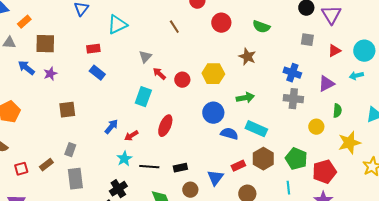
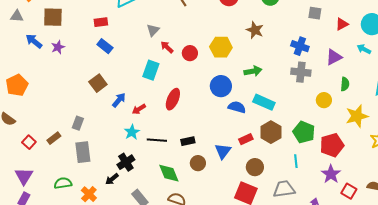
cyan arrow: (356, 76) -> (364, 49), turned 40
brown square: (67, 110) -> (98, 83), moved, turned -30
red square: (21, 169) -> (29, 142), turned -32

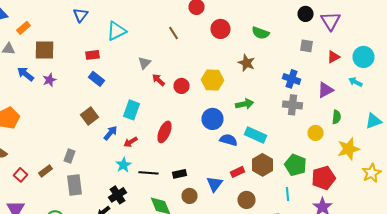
cyan rectangle: (151, 70) -> (132, 110), moved

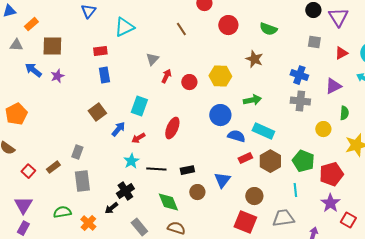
blue rectangle: (96, 79) -> (104, 75), turned 42
red arrow: (158, 80) -> (166, 76), turned 72
red rectangle: (238, 172) -> (245, 158), moved

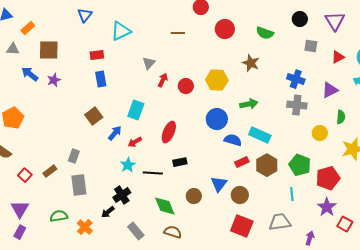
black circle: (313, 10) -> (300, 19), moved
brown line: (181, 29) -> (178, 33), turned -56
black rectangle: (187, 170) -> (180, 162), moved
brown circle: (254, 196) -> (240, 195), moved

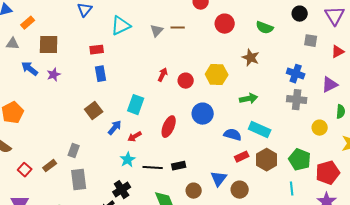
gray triangle: (149, 63) -> (157, 31), moved
blue circle: (217, 119) -> (203, 114), moved
black rectangle: (180, 162) -> (179, 166), moved

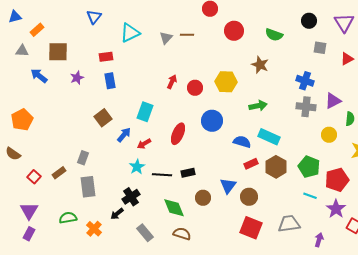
purple star: (54, 75) -> (77, 78), moved
purple triangle: (330, 85) -> (333, 101), moved
cyan line: (292, 189) -> (310, 196), moved, turned -64

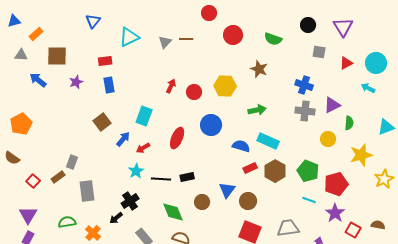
gray rectangle: (83, 158) -> (72, 162), moved

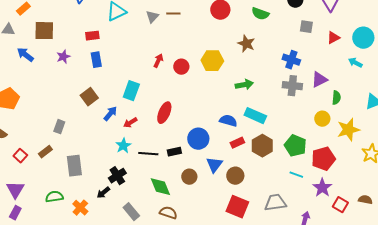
blue circle: (211, 125) -> (198, 139), moved
yellow circle: (328, 139) -> (322, 119), moved
gray rectangle: (72, 162) -> (59, 127), moved

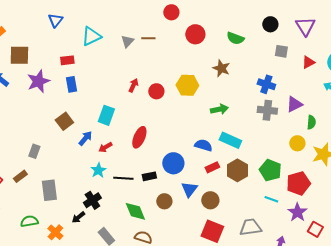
purple star: (63, 57) -> (38, 81), size x1.6

